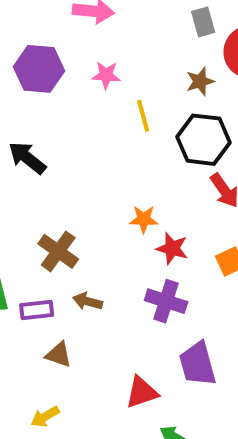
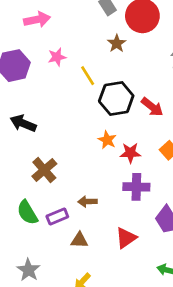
black hexagon: (203, 140) -> (116, 99), moved
orange star: (144, 219) -> (107, 140), turned -30
brown cross: (58, 251) -> (44, 170), moved, turned 30
red triangle: (142, 392) -> (126, 238), moved

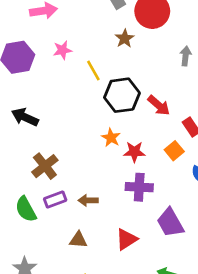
purple rectangle: (57, 216) -> (55, 200), moved

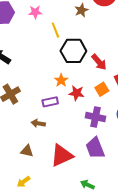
orange square: (174, 151) -> (102, 89), moved
purple cross: (139, 187) -> (96, 117), moved
purple rectangle: (55, 200) -> (50, 102), moved
red triangle: (126, 239) -> (62, 155), size x1.4

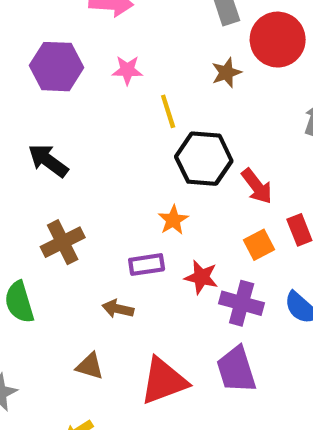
red star: (77, 93) -> (201, 277), moved

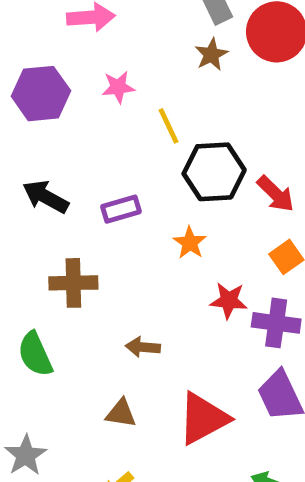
brown star: (226, 73) -> (211, 54), moved
brown cross: (63, 242) -> (73, 283), turned 33
purple rectangle: (147, 265) -> (121, 209), moved

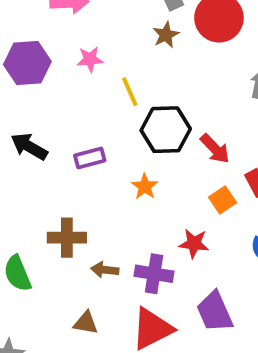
brown cross: (73, 283) -> (67, 238), moved
red star: (229, 301) -> (194, 243), moved
purple cross: (276, 323) -> (154, 274), moved

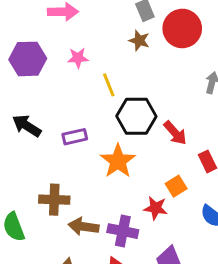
brown star: (166, 35) -> (139, 40), turned -30
orange star: (145, 186) -> (118, 161), size x1.6
orange square: (222, 200) -> (176, 186), moved
brown arrow: (105, 270) -> (84, 227), size x1.4

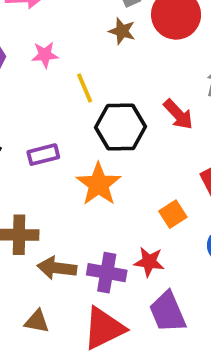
red arrow: (175, 133) -> (178, 114), moved
red star: (156, 208) -> (149, 262), moved

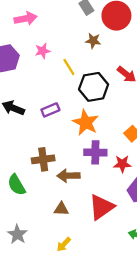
brown star: (122, 31) -> (93, 41), moved
purple cross: (107, 273) -> (95, 152), moved

